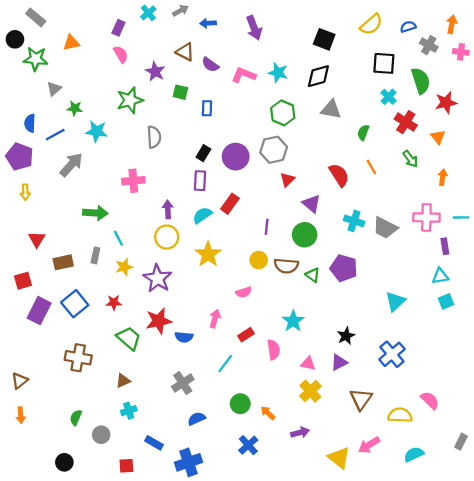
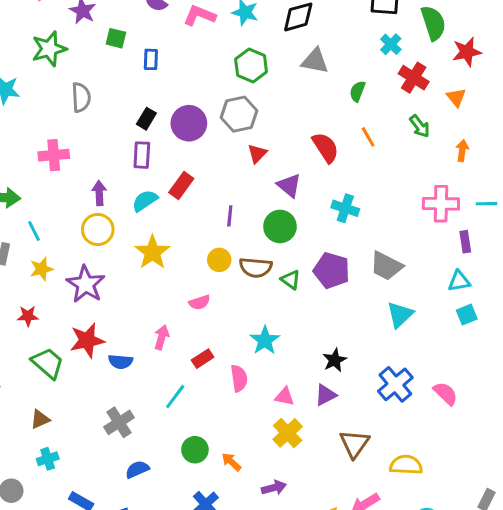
gray trapezoid: (385, 228) -> (386, 266), moved
pink semicircle: (430, 400) -> (445, 394), moved

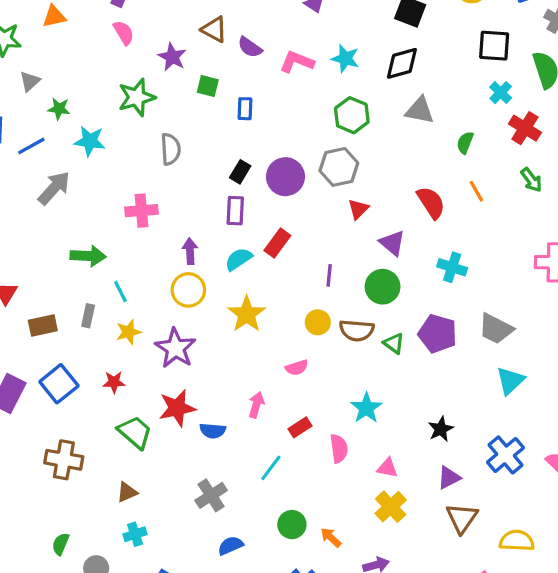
purple triangle: (326, 395) -> (449, 478), moved

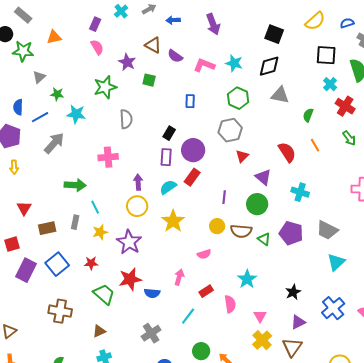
blue rectangle: (245, 109) -> (190, 101), moved
purple circle: (285, 177) -> (193, 150), moved
pink triangle: (387, 468) -> (260, 316), turned 48
brown triangle: (462, 518) -> (292, 347), moved

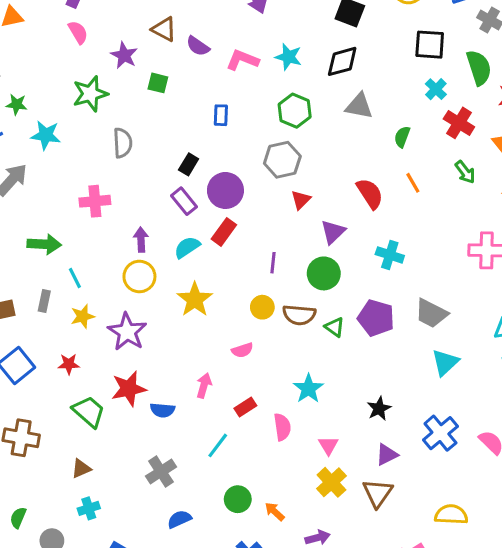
purple rectangle: (166, 157) -> (184, 201), turned -42
purple triangle: (263, 177) -> (333, 232), turned 36

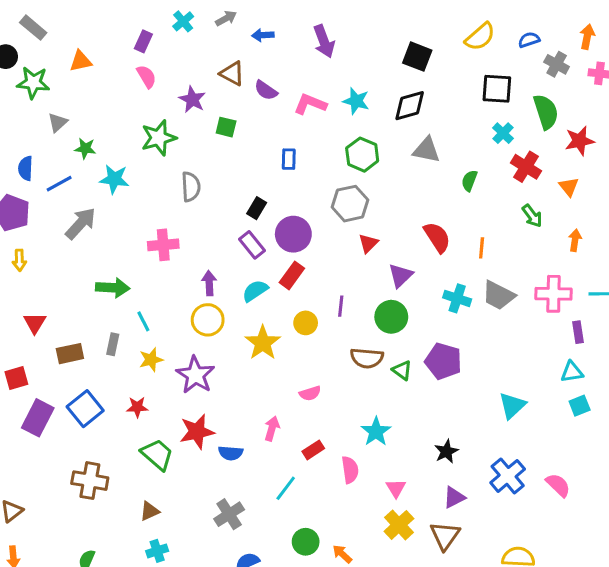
orange line: (413, 183) -> (482, 248), moved, turned 35
yellow circle: (262, 307) -> (306, 323), moved
gray trapezoid: (431, 313) -> (498, 295), moved

